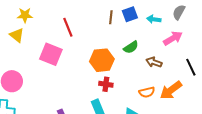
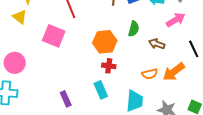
green semicircle: (131, 47) -> (134, 29), turned -42

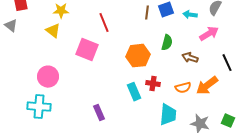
red cross: (109, 66) -> (153, 84), moved
cyan rectangle: (101, 90) -> (134, 92), moved

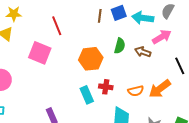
cyan arrow: (190, 15) -> (143, 18), size x1.5
brown arrow: (190, 58) -> (143, 52), moved

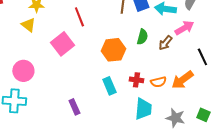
brown arrow: (143, 52) -> (165, 43), turned -70
pink square: (40, 53) -> (62, 44), turned 30
red cross: (106, 87) -> (136, 80), moved

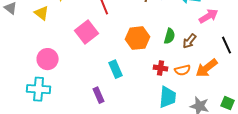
yellow triangle: (28, 25) -> (42, 13), moved
green semicircle: (142, 37) -> (170, 36), moved
brown arrow: (165, 43) -> (190, 41), moved
cyan rectangle: (109, 86) -> (116, 69), moved

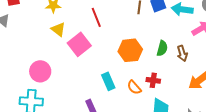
yellow triangle: (42, 13) -> (58, 29), moved
brown arrow: (190, 41) -> (182, 53), turned -56
orange semicircle: (183, 70) -> (134, 87), moved, turned 63

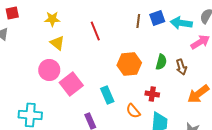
pink square: (79, 44) -> (71, 84), moved
pink circle: (40, 71) -> (49, 70), moved
orange semicircle: (134, 87) -> (133, 111), moved

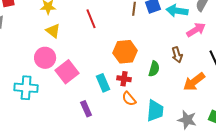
green semicircle: (161, 62) -> (154, 69), moved
red cross: (152, 94) -> (124, 79), moved
cyan cross: (30, 115) -> (26, 88), moved

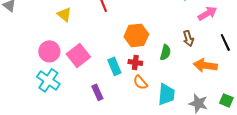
pink circle: (45, 58) -> (49, 51), moved
orange arrow: (194, 82) -> (205, 65), turned 45
cyan cross: (26, 88) -> (48, 80), moved, turned 30

